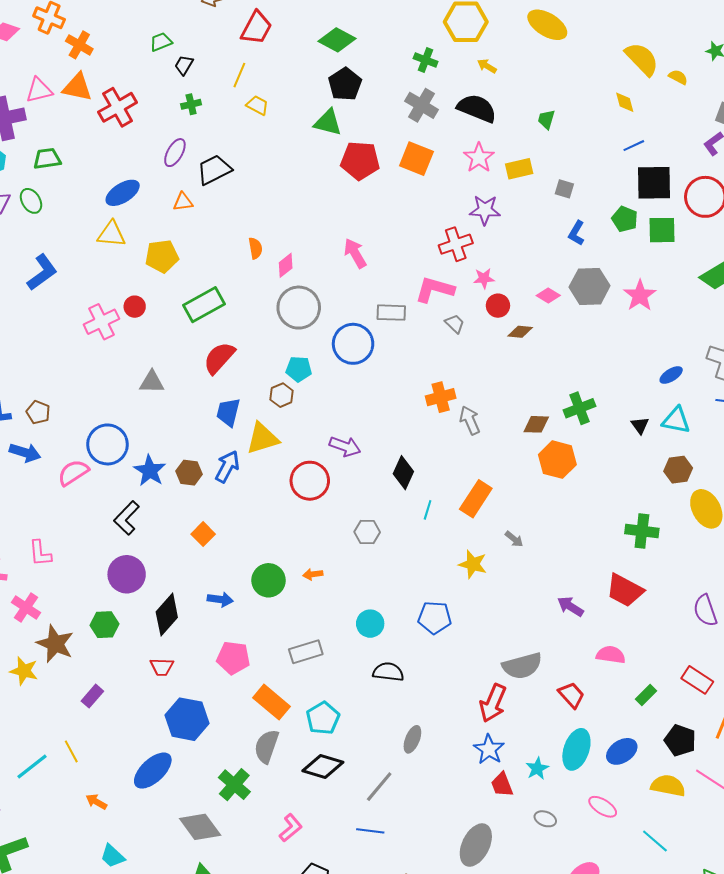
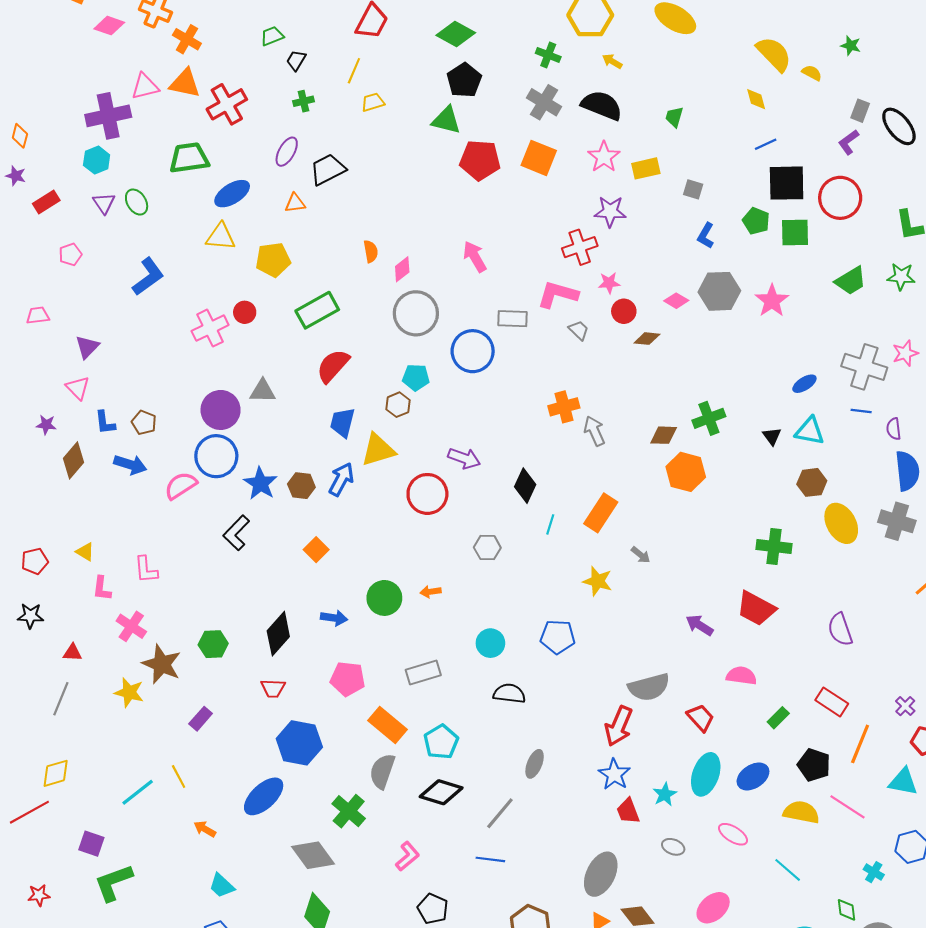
yellow trapezoid: (257, 105) -> (373, 102), turned -45
green trapezoid: (47, 159) -> (189, 158), moved, size x1.4
purple circle: (127, 574) -> (221, 410), moved

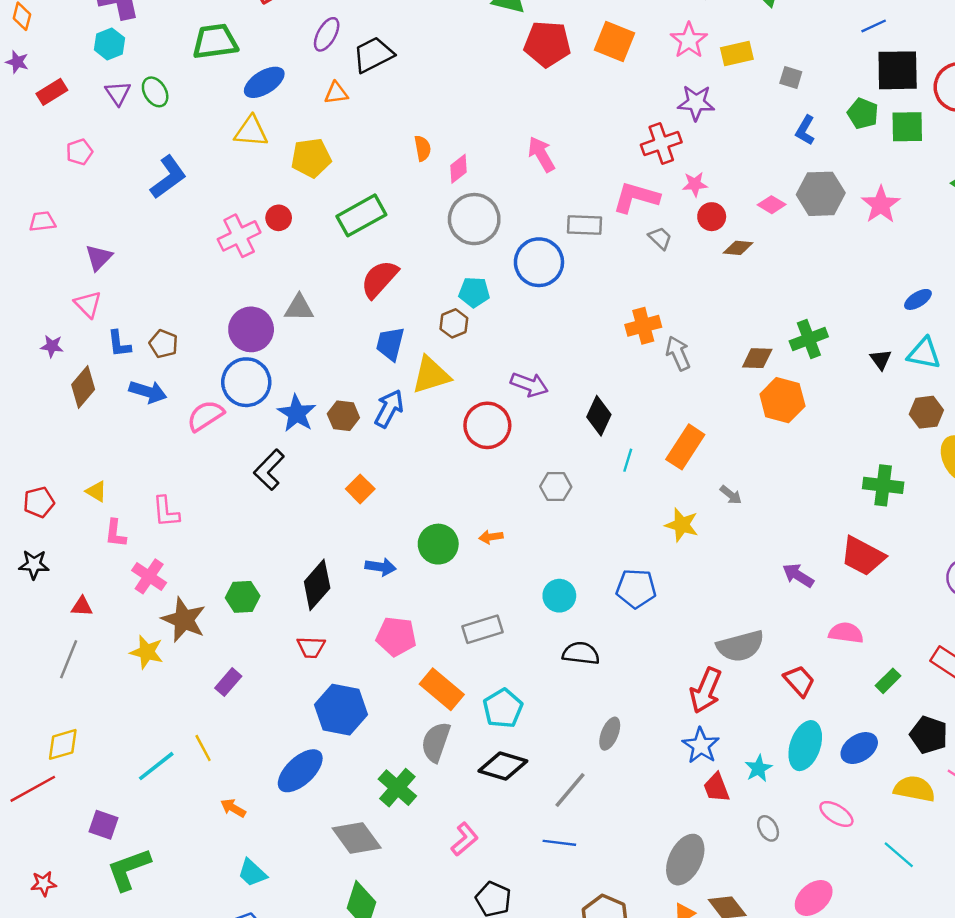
gray ellipse: (673, 847) -> (768, 828), turned 40

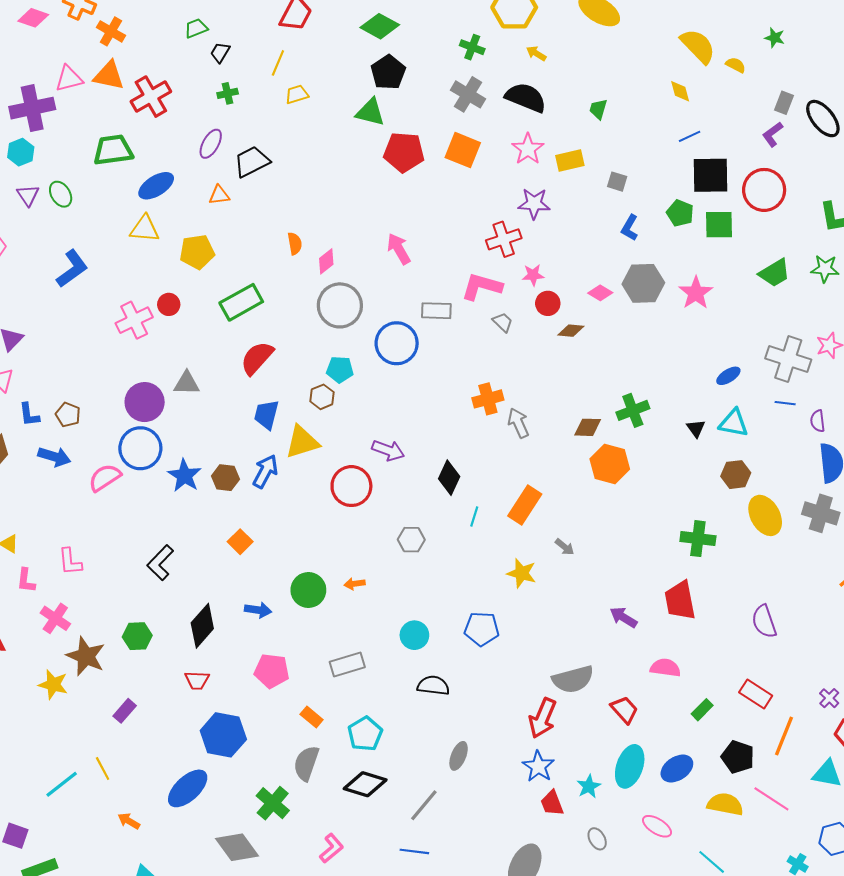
black L-shape: (269, 470) -> (160, 563), moved
red trapezoid: (863, 556) -> (680, 601), turned 51
orange rectangle: (442, 689) -> (312, 717), size x0.6

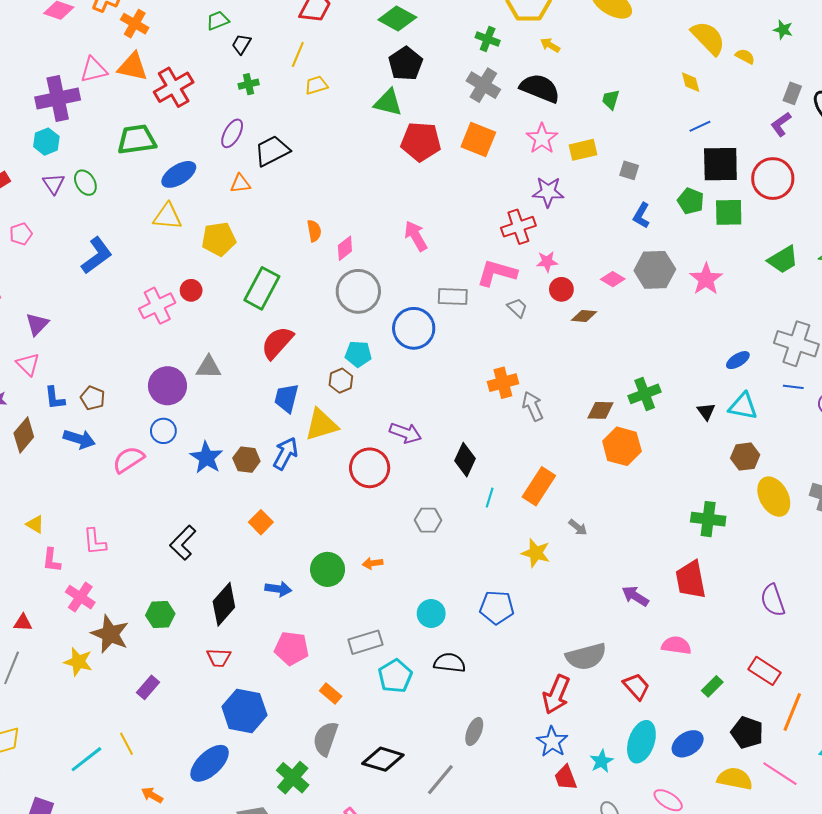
green rectangle: (241, 302) -> (262, 288), turned -33
blue circle: (140, 448) -> (163, 431), size x0.6
cyan pentagon: (365, 734) -> (395, 676), moved

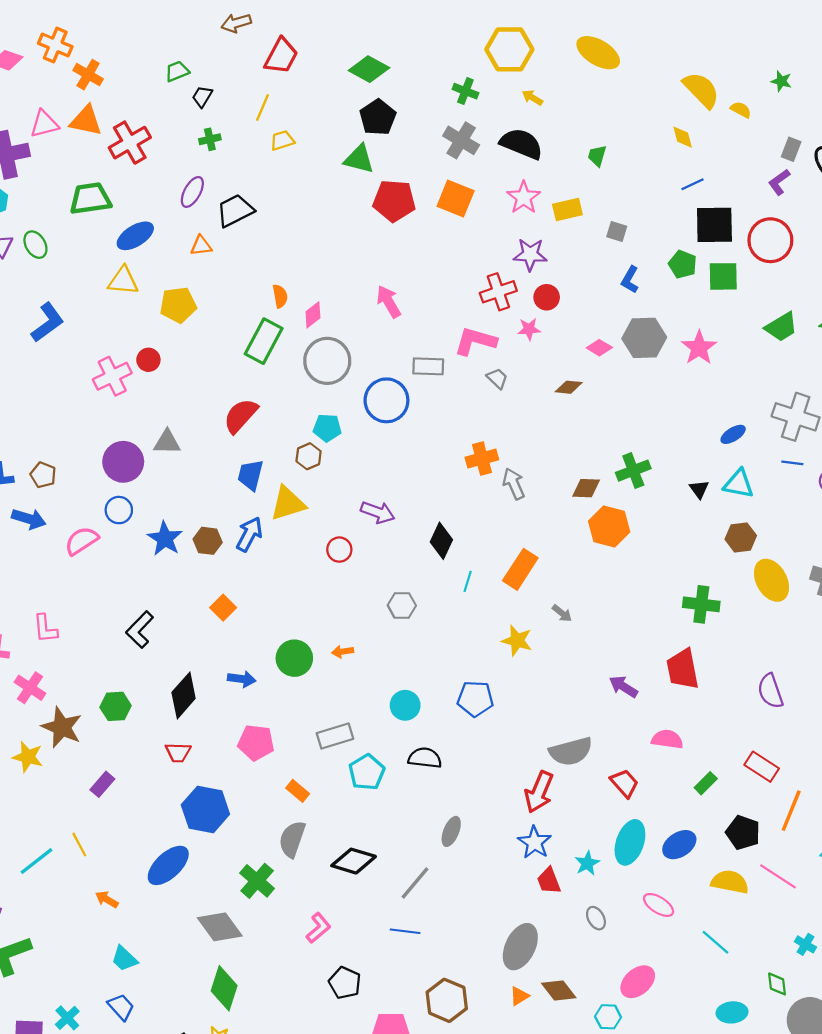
green rectangle: (262, 288) -> (264, 341), moved
red circle: (561, 289) -> (547, 297), moved
red circle: (370, 468) -> (339, 550), size x0.6

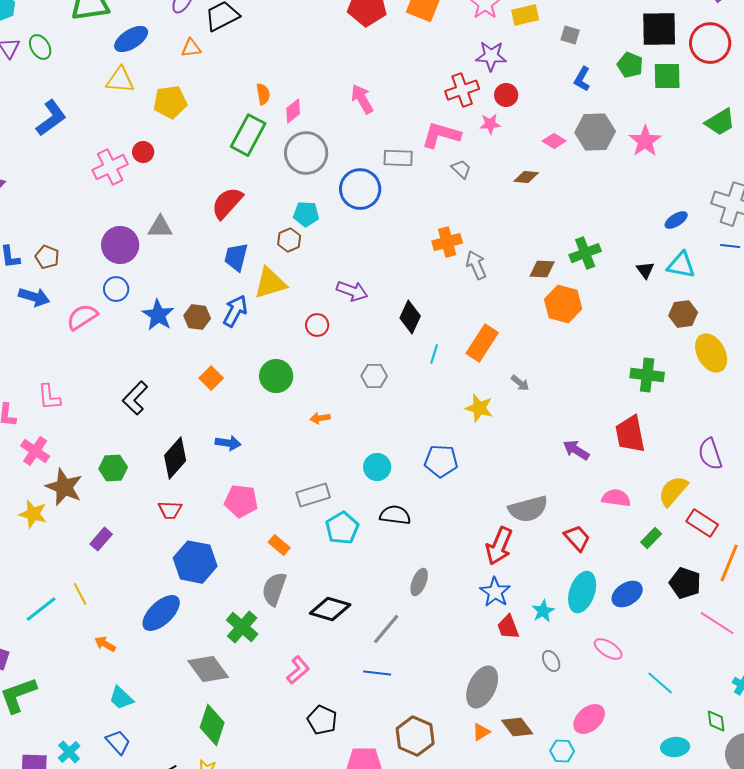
green circle: (294, 658) -> (276, 376), moved
yellow semicircle: (730, 882) -> (673, 491), moved, turned -60

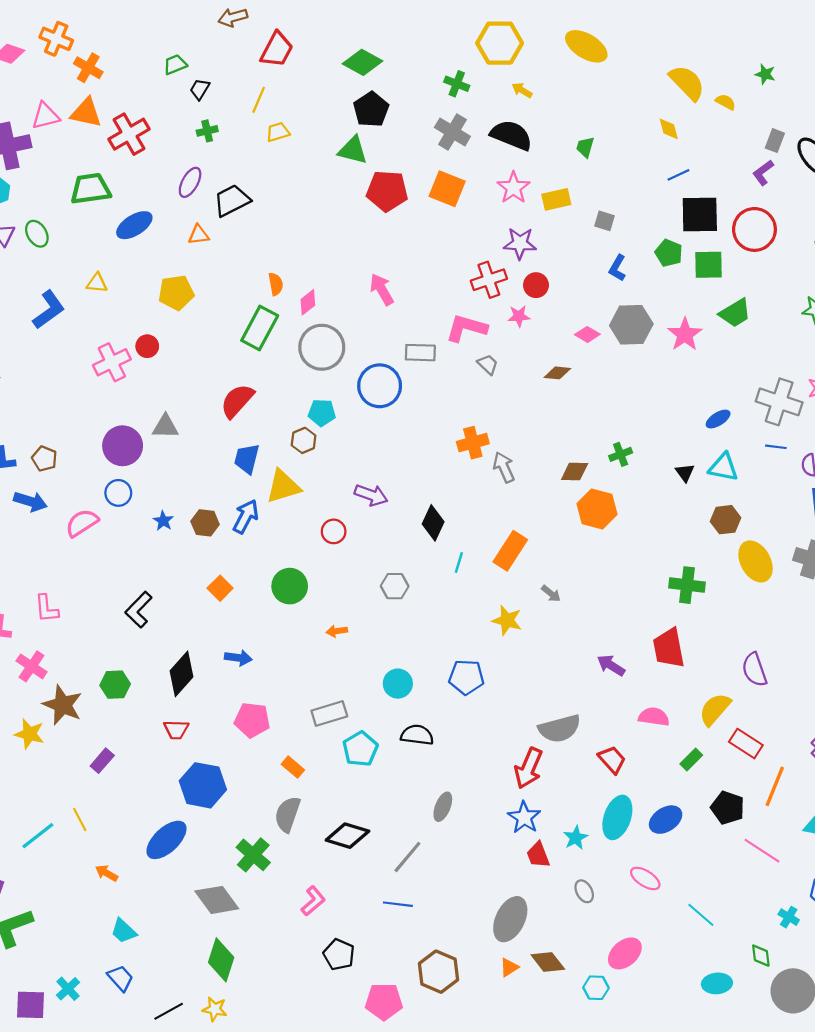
yellow triangle: (120, 80) -> (97, 283), moved, size x0.7
green trapezoid: (720, 122) -> (735, 313), moved
green cross: (585, 253) -> (621, 454), size x0.7
blue star: (158, 315) -> (163, 521), size x0.6

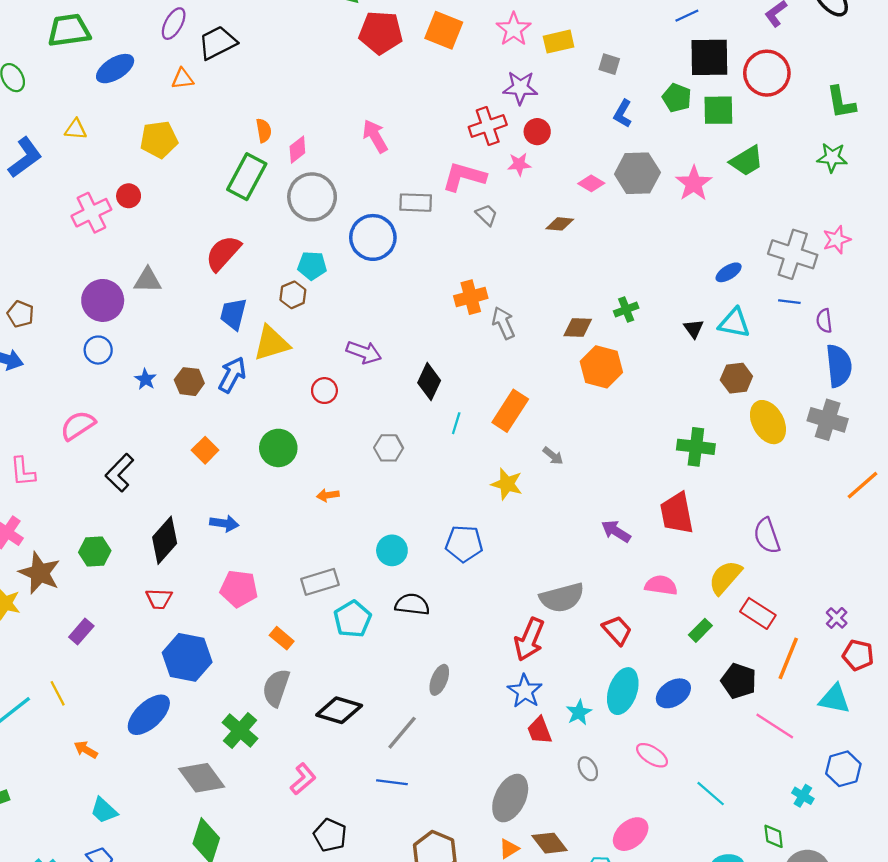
pink semicircle: (82, 523) -> (78, 425), moved

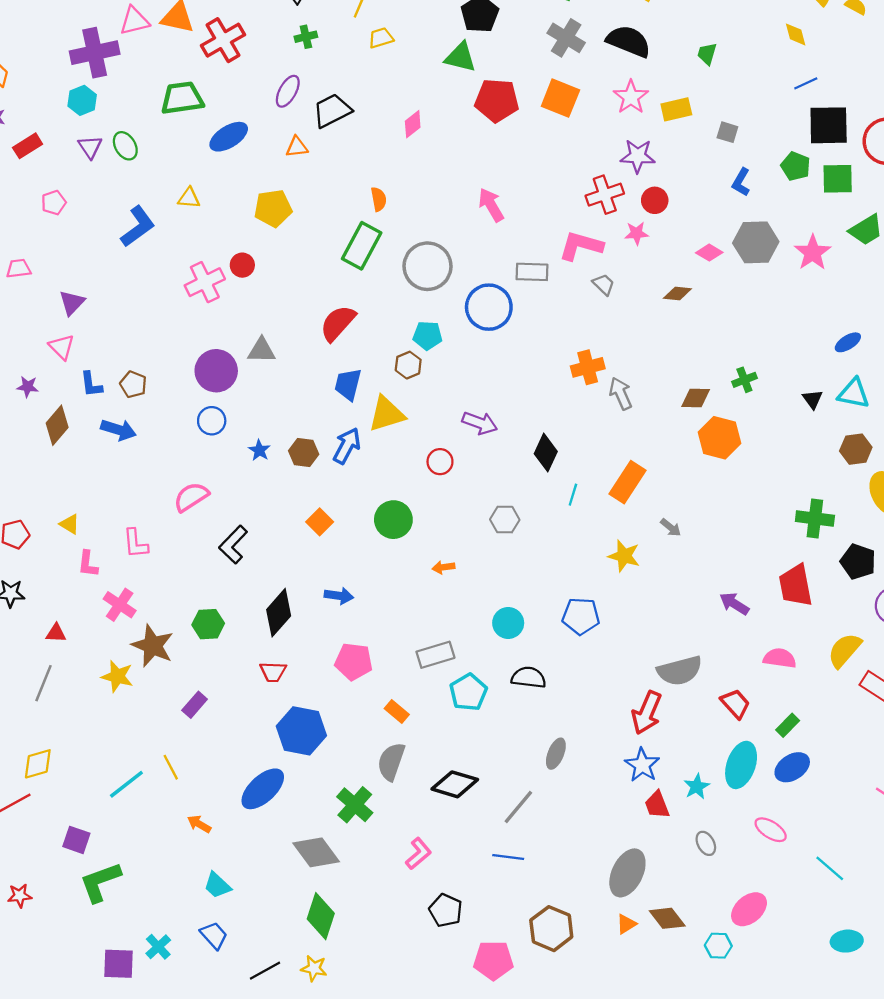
pink diamond: (297, 150) -> (413, 124), moved
green rectangle: (700, 630) -> (788, 725), moved
black pentagon: (739, 681) -> (858, 562), moved

